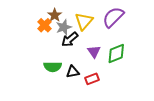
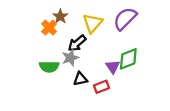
gray star: (64, 27) -> (70, 58), moved
purple triangle: (94, 52) -> (113, 67), moved
green semicircle: (53, 67) -> (49, 67), moved

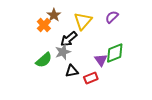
purple semicircle: (125, 19) -> (112, 17), size x0.6
green semicircle: (49, 67) -> (44, 60), turned -42

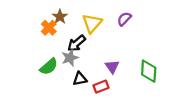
green diamond: (115, 53) -> (149, 71), moved, turned -65

